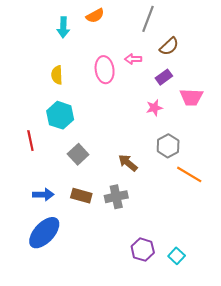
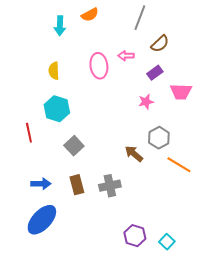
brown arrow: (128, 163) -> (134, 154), moved
brown rectangle: (81, 196) -> (77, 185), turned 60

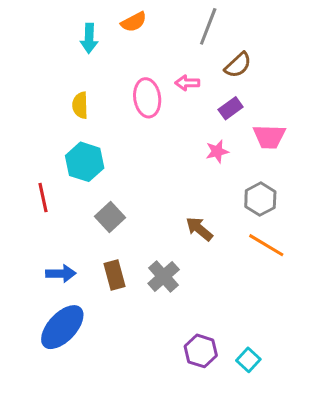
gray hexagon: (159, 138) -> (260, 199), moved
gray cross: (110, 186) -> (164, 276), turned -30

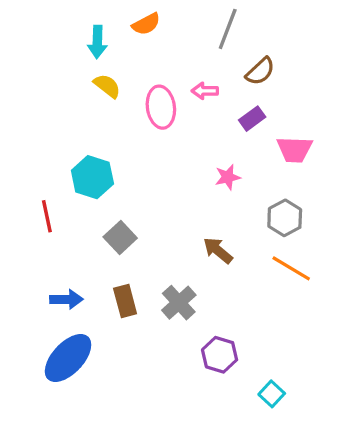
yellow semicircle: (80, 105) -> (107, 86), moved, turned 130
pink star: (217, 151) -> (228, 177), moved
purple hexagon: (201, 351) -> (220, 355), moved

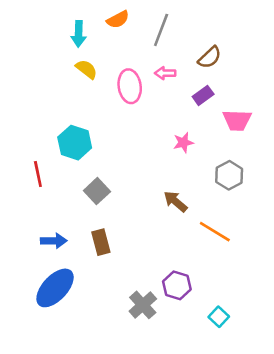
gray line: (228, 29) -> (161, 30), moved
orange line: (291, 268) -> (215, 232), moved
gray cross: (179, 303) -> (143, 305), moved

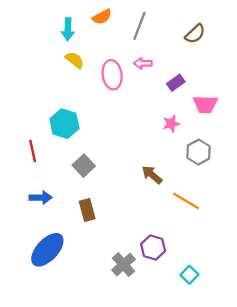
brown semicircle: (210, 57) -> (195, 34), moved
pink star: (183, 143) -> (171, 124), moved
blue arrow: (54, 241) -> (41, 197), moved

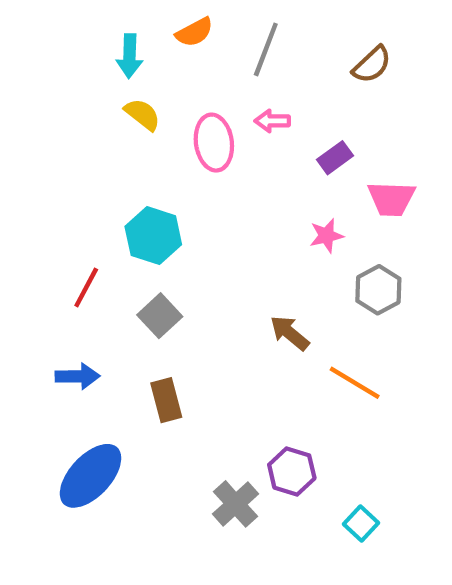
cyan hexagon: (64, 124) -> (153, 236), moved
red line: (33, 151) -> (86, 288), moved, turned 40

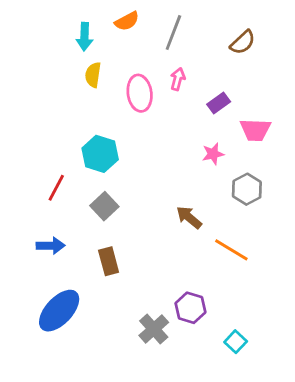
yellow semicircle: (142, 114) -> (93, 75), turned -120
pink arrow: (272, 121) -> (178, 79), turned 105

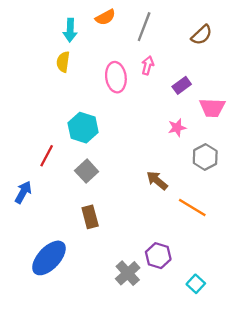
yellow semicircle: (93, 75) -> (63, 62), moved
blue arrow: (51, 246) -> (23, 192), moved, turned -60

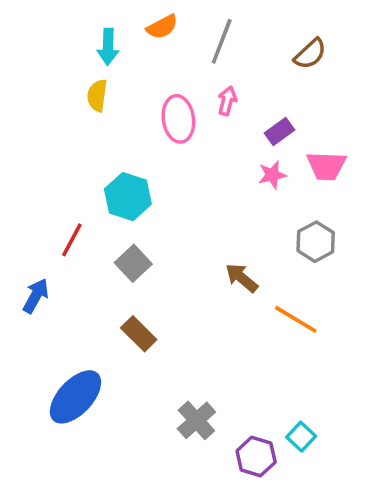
pink star: (177, 128) -> (272, 175), moved
brown rectangle: (90, 217) -> (139, 334), turned -30
purple hexagon: (158, 256) -> (256, 457), moved

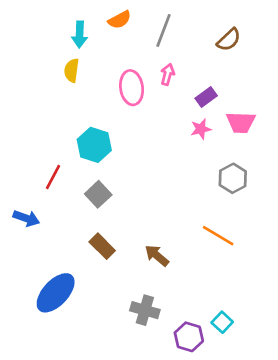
brown arrow: (242, 278) -> (157, 256), moved
blue arrow: (36, 296) -> (26, 218), turned 80
gray cross: (196, 420) -> (145, 310), turned -32

